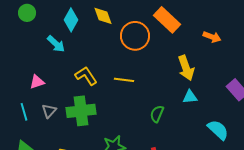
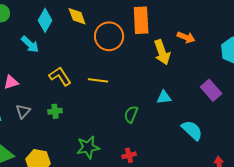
orange rectangle: (167, 20) -> (141, 20), turned 44
yellow arrow: (186, 68) -> (162, 52), moved
green cross: (81, 111) -> (55, 111), size x0.5

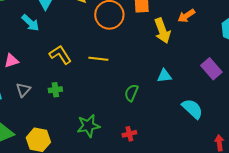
orange arrow: (186, 37) -> (186, 16), turned 126

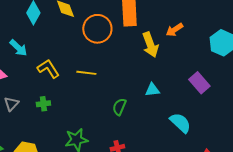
cyan arrow: (30, 23) -> (18, 48), moved

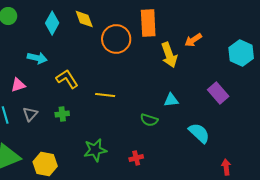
cyan arrow: (18, 48) -> (37, 58), turned -30
yellow line: (86, 73) -> (105, 95), moved
green semicircle: (119, 107) -> (149, 120), moved, turned -96

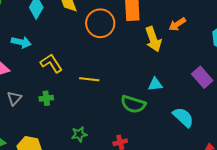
green semicircle: (149, 120) -> (133, 104), size x1.4
green star: (95, 150) -> (79, 134), size x0.7

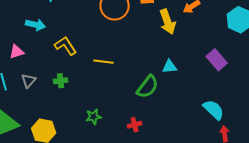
green semicircle: (133, 104) -> (148, 87), turned -70
cyan semicircle: (183, 117) -> (214, 110), moved

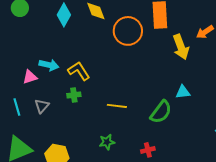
cyan arrow: (36, 25) -> (49, 65), moved
yellow line: (104, 62) -> (117, 106), moved
green cross: (61, 81) -> (74, 95), moved

